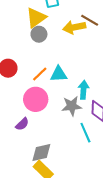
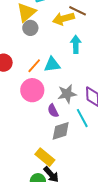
cyan arrow: (83, 90) -> (76, 44), moved
purple semicircle: (22, 124) -> (53, 111), moved, turned 112
gray diamond: (41, 153) -> (61, 131), moved

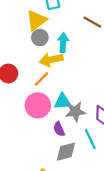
yellow arrow: (63, 19) -> (51, 60), moved
cyan arrow: (76, 44) -> (63, 43), moved
cyan triangle: (52, 64) -> (63, 102), moved

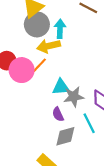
gray circle: (40, 38) -> (37, 24), size x1.5
pink circle: (38, 105) -> (22, 70), moved

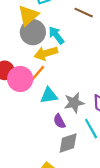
cyan arrow: (60, 29) -> (56, 35), turned -36
cyan triangle: (61, 87) -> (49, 95), moved

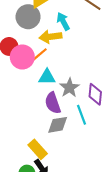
gray circle: (33, 32) -> (28, 17), moved
gray star: (74, 103) -> (69, 88), turned -30
purple semicircle: (59, 121) -> (53, 103), size x1.5

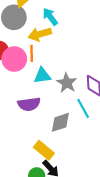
orange line: (40, 54) -> (32, 53), turned -42
purple semicircle: (53, 103) -> (29, 104), moved, turned -70

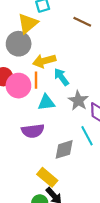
cyan arrow: (50, 17) -> (61, 77), moved
gray star: (67, 83) -> (78, 101), moved

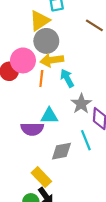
gray circle: (19, 44) -> (46, 41), moved
pink circle: (18, 86) -> (23, 60), moved
cyan triangle: (46, 102) -> (49, 116), moved

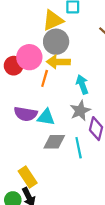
cyan arrow: (67, 78) -> (82, 84), moved
purple semicircle: (32, 129) -> (26, 114), moved
gray diamond: (61, 151) -> (54, 142), moved

